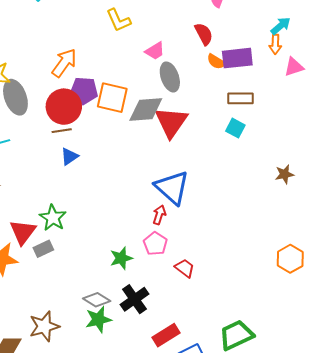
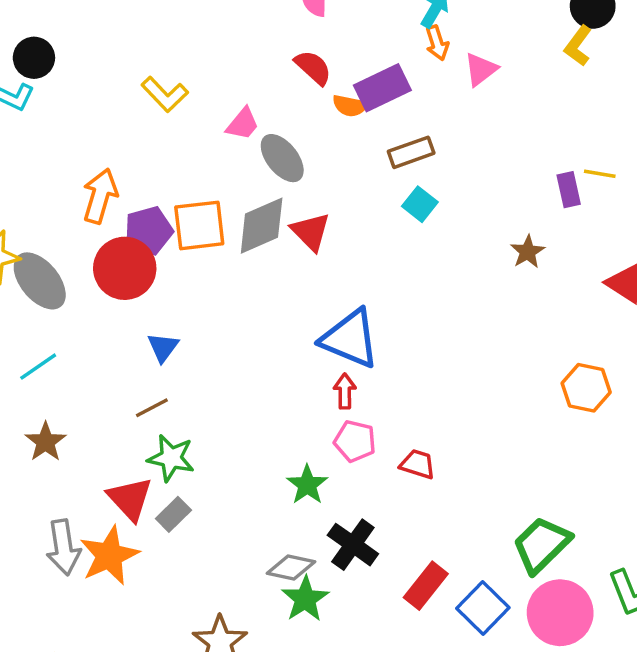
red triangle: (171, 122) -> (311, 232), size x0.7
cyan square: (235, 128) -> (420, 204), turned 30
brown line: (62, 131) -> (152, 408), moved

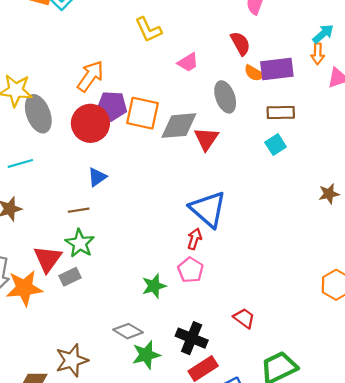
gray ellipse: (282, 158) -> (225, 97), moved
red trapezoid: (418, 464) -> (244, 318), moved
black cross: (353, 545) -> (192, 338), moved, turned -32
green star: (305, 599) -> (146, 355), moved

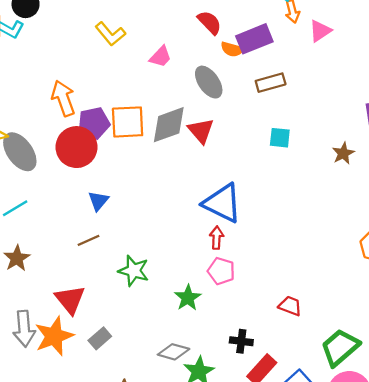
orange arrow: (90, 76) -> (63, 98), turned -40
cyan square: (276, 145) -> (280, 138), moved, turned -36
green star: (80, 243) -> (134, 271), moved
gray rectangle: (70, 277) -> (100, 338), moved
black cross: (192, 338) -> (241, 341), size x0.7

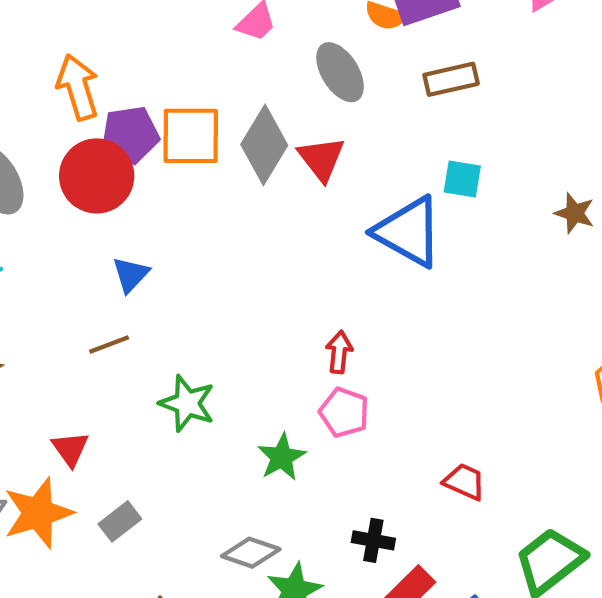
gray diamond: (169, 125) -> (264, 145), turned -42
brown star: (343, 153) -> (575, 213), turned -30
blue triangle: (222, 203) -> (408, 232), moved
red triangle: (70, 299) -> (70, 449), size x0.7

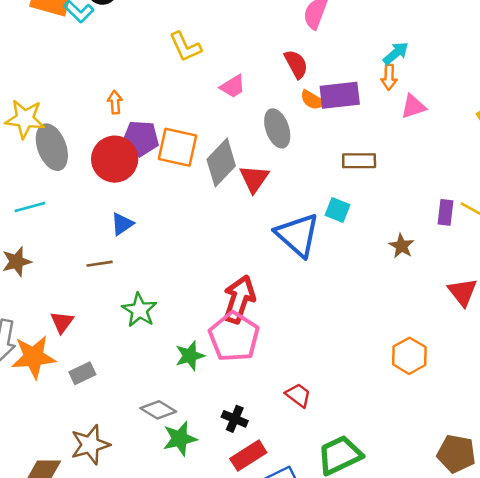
brown rectangle: (451, 79) -> (359, 161), moved
orange arrow: (78, 87) -> (115, 102), size x0.6
red arrow: (339, 352) -> (239, 299), size x1.8
pink pentagon: (344, 412) -> (234, 337), size x1.6

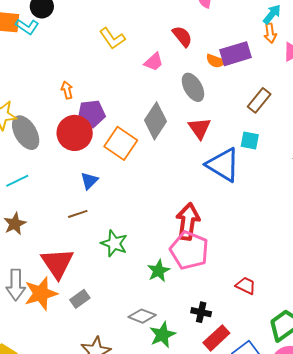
red semicircle: (296, 64) -> (182, 36), moved
orange square: (177, 147) -> (121, 143), moved, turned 32
brown rectangle: (359, 161) -> (259, 100), turned -40
red triangle: (254, 179) -> (200, 128), moved
red triangle: (62, 322) -> (57, 263), size x1.8

